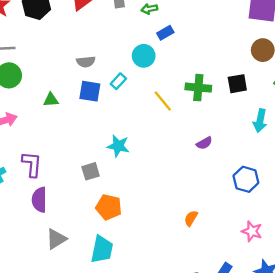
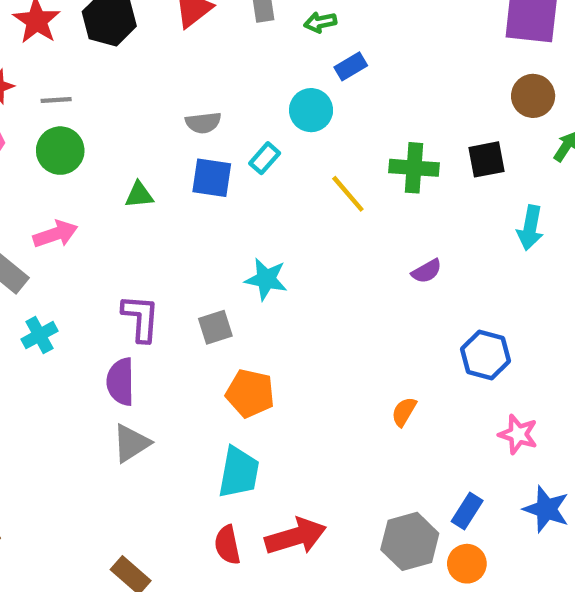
purple L-shape: (32, 164) -> (141, 318), moved
blue hexagon: (246, 179) -> (486, 355), moved
gray triangle: (56, 239) -> (131, 443), moved

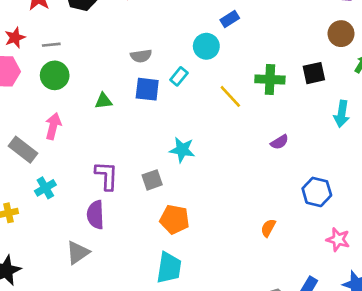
pink arrow: (55, 234) -> (53, 126), turned -55
gray triangle: (131, 443) -> (78, 253), moved

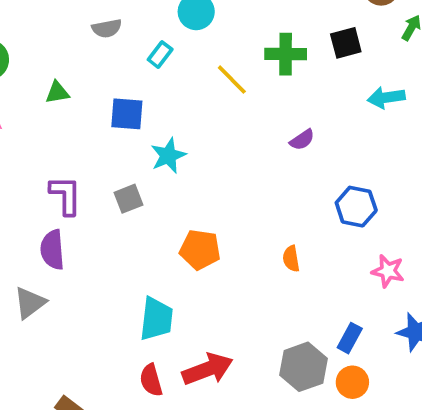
blue square: (147, 89) -> (127, 114), moved
cyan arrow: (342, 114) -> (386, 98), turned 75
cyan star: (182, 150) -> (168, 156), turned -30
orange pentagon: (174, 219) -> (200, 250), moved
orange semicircle: (268, 228) -> (291, 259), turned -36

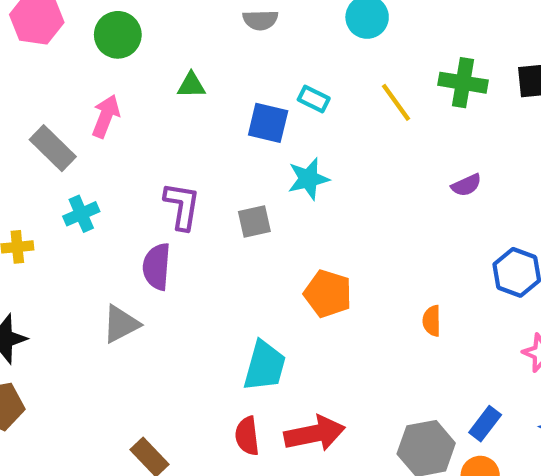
cyan rectangle: (160, 55) -> (314, 99), moved, turned 70

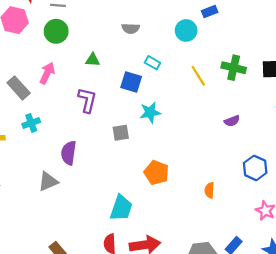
cyan rectangle: (314, 99) -> (152, 63), moved
purple L-shape: (182, 206) -> (87, 100), moved

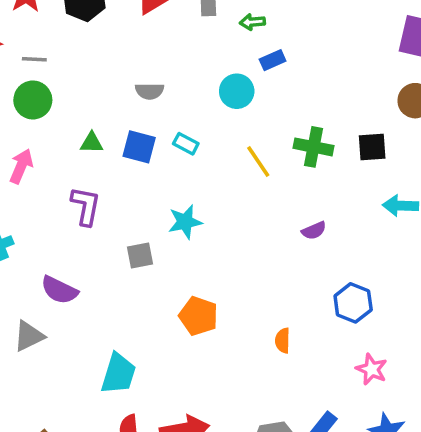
blue square: (131, 82) -> (139, 147), moved
purple semicircle: (69, 153) -> (59, 290), turned -70
cyan trapezoid: (121, 208) -> (118, 374), moved

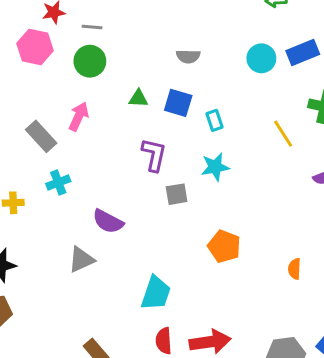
blue rectangle: (273, 60) -> (303, 52), moved, size x1.5
cyan rectangle: (186, 144) -> (215, 120), moved, turned 42
yellow line: (258, 161) -> (283, 134), moved
purple L-shape: (86, 206) -> (154, 155), moved

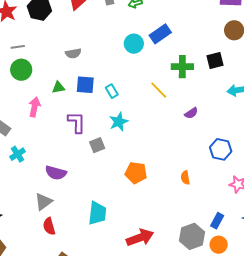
gray semicircle: (188, 56) -> (73, 53), moved
pink arrow: (79, 117) -> (35, 107), moved
red semicircle: (164, 341) -> (49, 226), moved

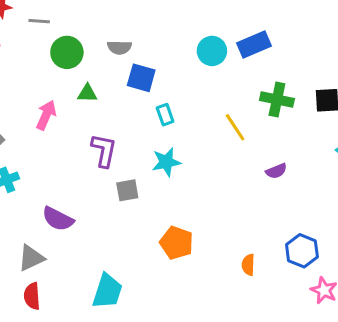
green circle: (21, 70) -> (67, 52), moved
blue square: (85, 85) -> (141, 78), moved
blue hexagon: (221, 149) -> (302, 251), moved

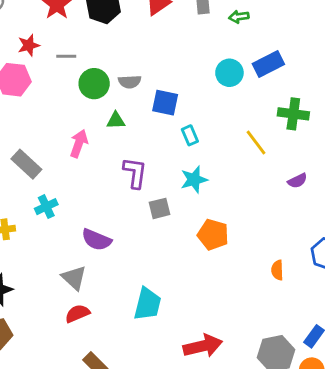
gray semicircle: (119, 47) -> (130, 82), moved
orange pentagon: (177, 243) -> (213, 235), moved
gray triangle: (31, 258) -> (74, 278), turned -48
red semicircle: (32, 296) -> (77, 314), turned 75

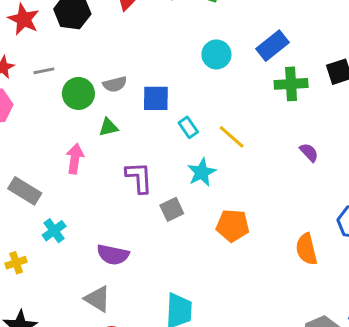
blue rectangle: (268, 64) -> (273, 46), moved
yellow line: (256, 143) -> (232, 137), moved
purple semicircle: (297, 181) -> (309, 152), turned -96
orange semicircle: (277, 270) -> (306, 249), size x1.5

